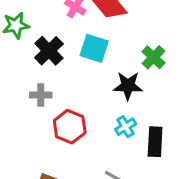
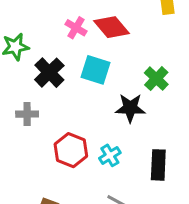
gray cross: (41, 95) -> (27, 114), moved
cyan cross: (126, 127) -> (110, 155), moved

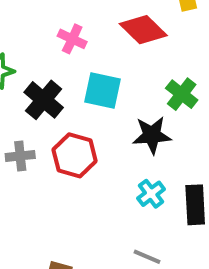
red diamond: (112, 27) -> (143, 30), moved
red hexagon: (71, 150) -> (75, 155), moved
cyan cross: (110, 155) -> (151, 194), moved

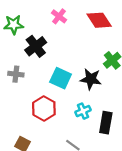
cyan square: (103, 91) -> (61, 78), moved
red hexagon: (75, 155) -> (44, 108), moved

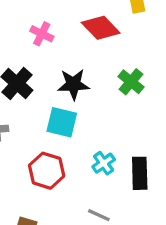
black star: (91, 79) -> (73, 84), moved

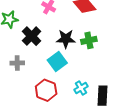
green cross: (131, 82) -> (89, 40), moved, turned 35
cyan square: (62, 122) -> (57, 61), turned 36

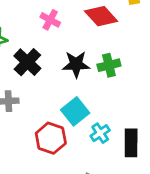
cyan square: (57, 61) -> (75, 111), moved

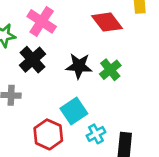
pink cross: (50, 20) -> (42, 21), moved, size x1.5
green cross: (109, 65) -> (110, 70), turned -30

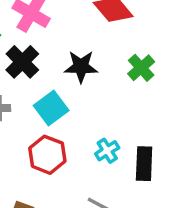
green cross: (110, 70) -> (141, 68), moved
cyan square: (74, 111) -> (51, 108), moved

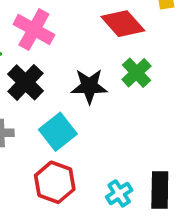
green cross: (141, 68) -> (136, 73), moved
cyan cross: (107, 151) -> (119, 193), moved

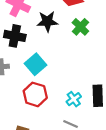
black cross: (26, 82) -> (15, 36), turned -30
black star: (89, 86) -> (47, 21), moved

